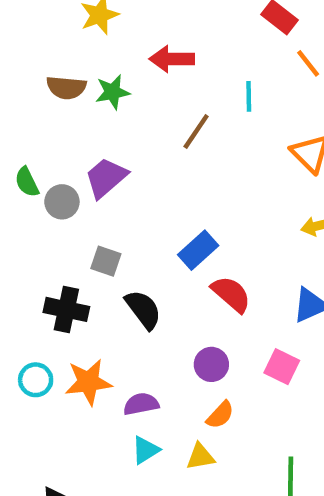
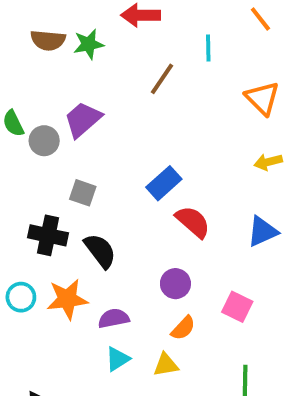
black semicircle: (143, 309) -> (100, 251), moved
pink square: (282, 367) -> (237, 307), moved

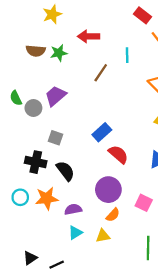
purple circle: (175, 284) -> (108, 190), size x1.5

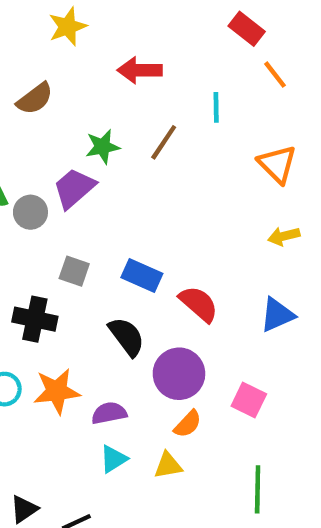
brown semicircle: (36, 51) -> (35, 99), turned -42
green star: (59, 53) -> (103, 147), moved
blue rectangle: (102, 132) -> (142, 275), moved, turned 66
black semicircle: (65, 171) -> (127, 337), moved

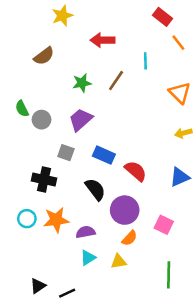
purple trapezoid: (74, 188) -> (81, 120), moved

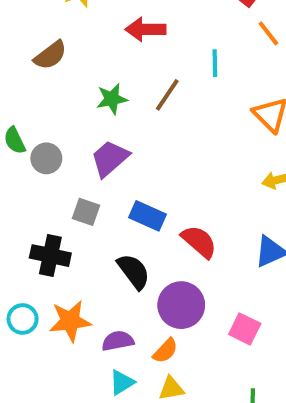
orange semicircle: (130, 238) -> (165, 351), moved

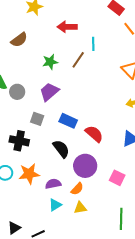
cyan line: (215, 63) -> (93, 44), moved

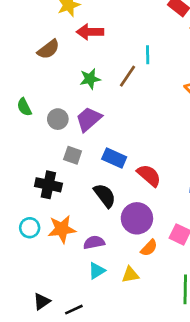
red arrow: (67, 27) -> (90, 32), moved
gray circle: (17, 92) -> (58, 119), moved
orange semicircle: (77, 189) -> (149, 248), moved

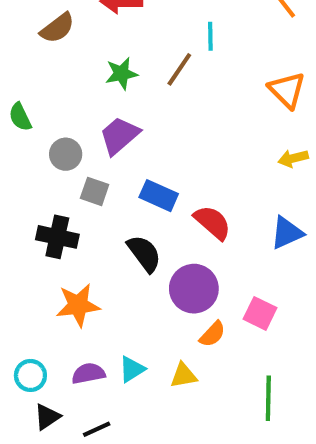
gray circle: (58, 119) -> (66, 154), moved
cyan circle: (30, 228) -> (30, 375), moved
purple semicircle: (94, 242) -> (88, 373), moved

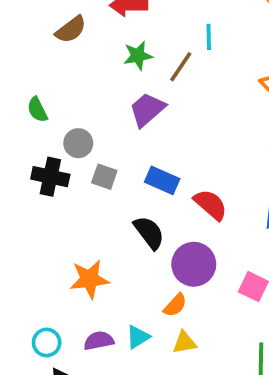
green star: (121, 74) -> (138, 56), moved
purple trapezoid: (119, 136) -> (147, 110), moved
black cross: (57, 237) -> (50, 177), moved
orange semicircle: (212, 334) -> (175, 305), moved

